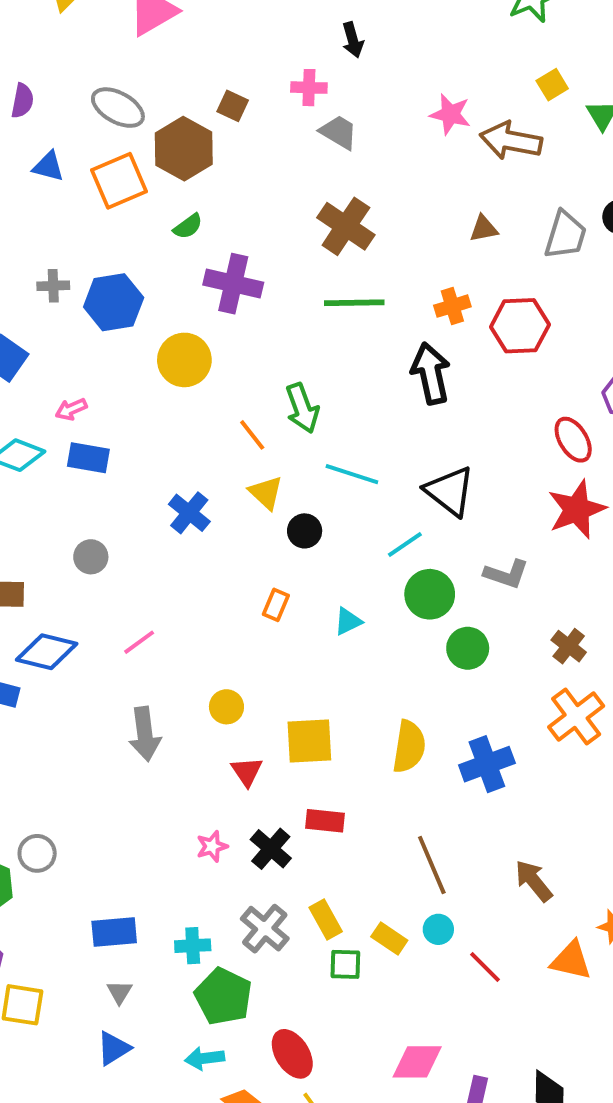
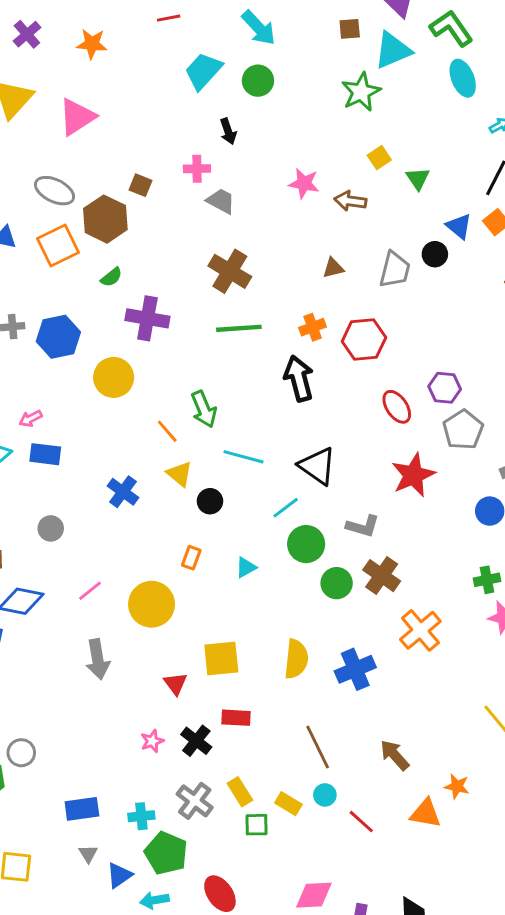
brown arrow: (511, 141) -> (350, 201), size x0.7
red ellipse: (573, 440) -> (397, 407), moved
brown cross: (569, 646) -> (382, 576), moved, size x1.4
yellow circle: (226, 707) -> (152, 604), moved, size x1.8
blue triangle: (114, 1048) -> (119, 875), moved

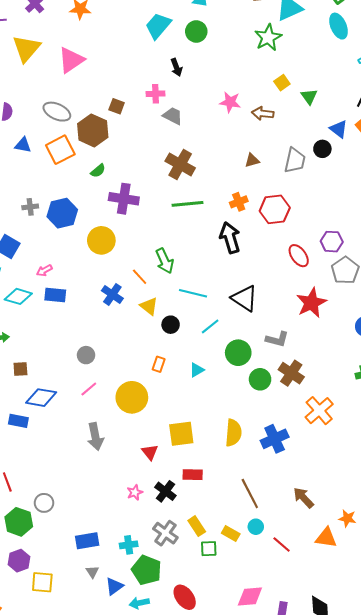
blue cross: (123, 492) -> (112, 294), moved
cyan line: (286, 508) -> (210, 326), moved
gray circle: (51, 528) -> (86, 355), moved

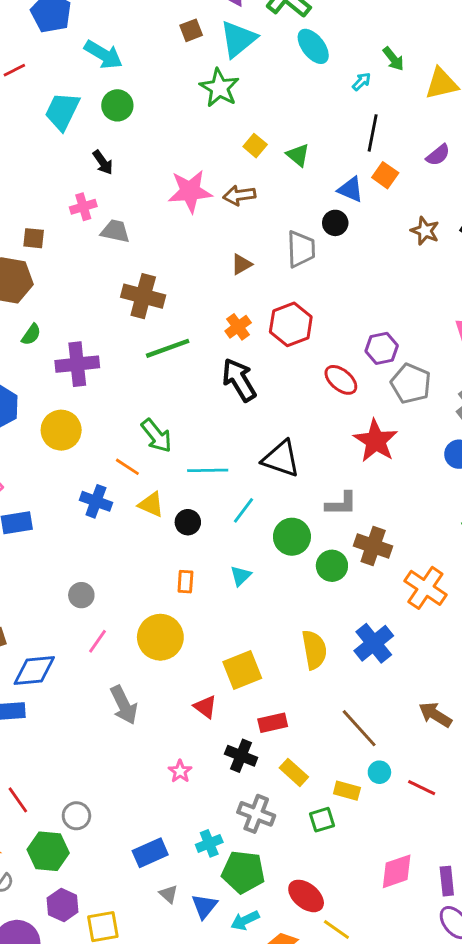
pink star: (230, 102) -> (190, 191), size x1.4
pink star: (135, 492) -> (180, 771), moved
yellow rectangle: (197, 526) -> (294, 772), moved

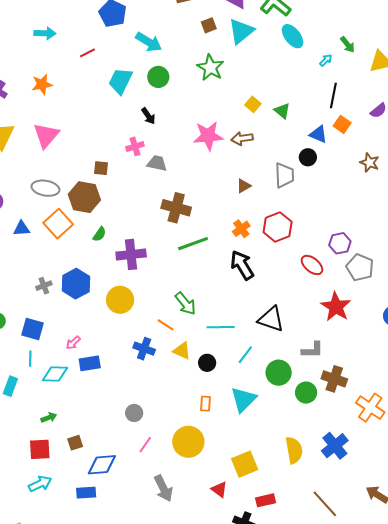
green star: (219, 88) -> (210, 68), moved
cyan triangle: (241, 576) -> (243, 400), size x1.8

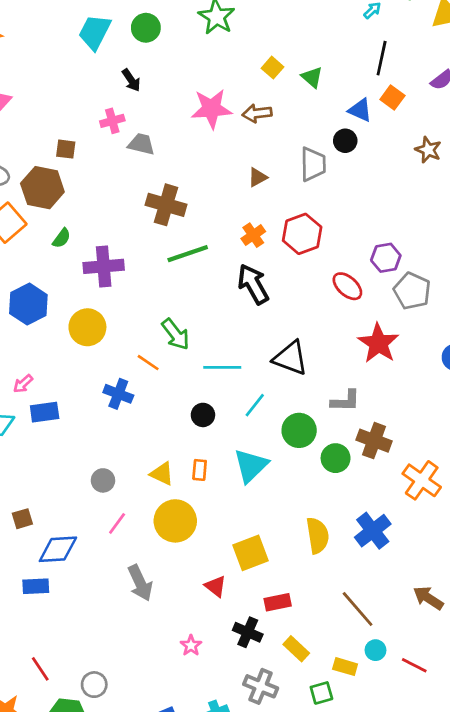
yellow triangle: (182, 351) -> (162, 474), moved

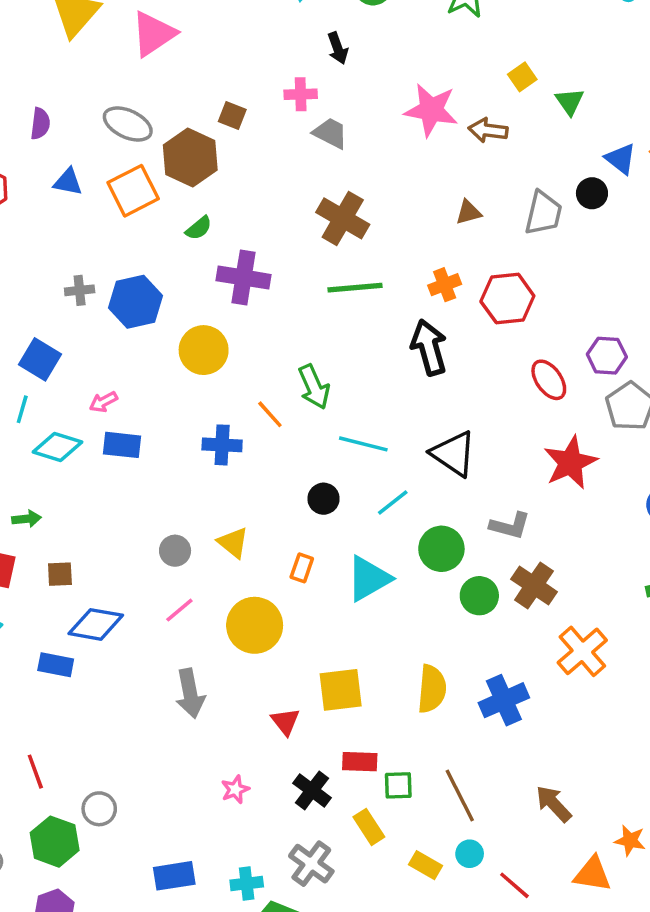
blue cross: (118, 394) -> (222, 445), turned -32
yellow triangle: (162, 474) -> (233, 543), moved
green square: (321, 693) -> (398, 785), moved

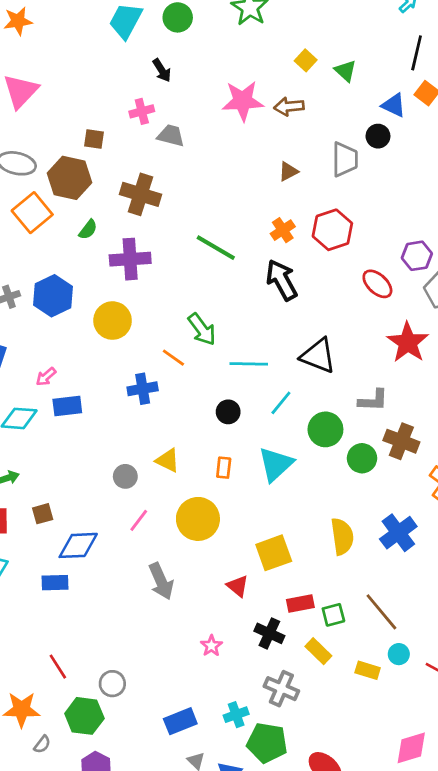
brown cross: (343, 218) -> (140, 194), moved
green line: (355, 288) -> (216, 248), turned 48

